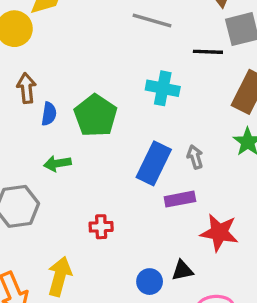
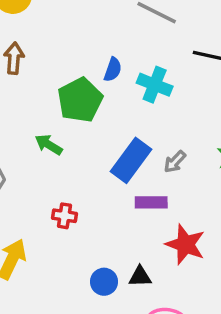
blue semicircle: (49, 114) -> (113, 70), moved
gray arrow: (195, 157) -> (175, 162), turned -130
green arrow: (57, 163) -> (49, 145), moved, turned 30

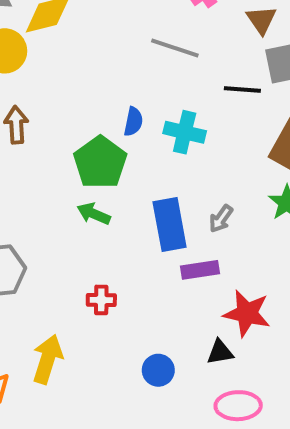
green arrow: (49, 145) -> (94, 214), moved
blue rectangle: (131, 160) -> (170, 225), turned -39
black triangle: (140, 276) -> (220, 352), moved

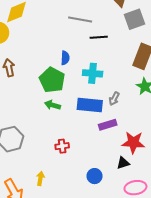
black line: (242, 90) -> (99, 37), moved
cyan cross: (185, 132) -> (93, 73), moved
blue rectangle: (170, 225) -> (90, 105), turned -65
yellow arrow: (48, 359) -> (40, 178), size x0.6

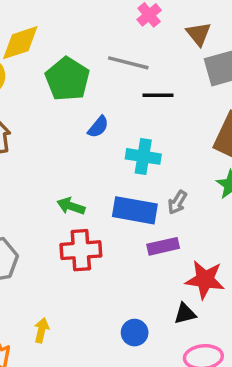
blue semicircle: (65, 58) -> (98, 127), turned 32
green pentagon: (52, 80) -> (67, 79), moved
red cross: (62, 146) -> (81, 250), moved, size x1.6

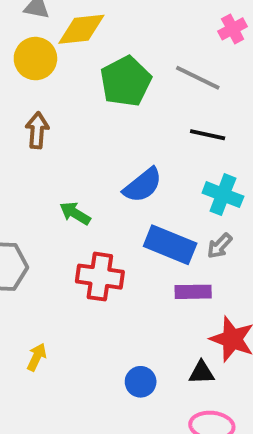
black line: (158, 95) -> (208, 135), moved
blue semicircle: (98, 127) -> (143, 185), moved, size x1.5
cyan cross: (143, 156) -> (223, 195), moved
green arrow: (71, 206) -> (75, 213), moved

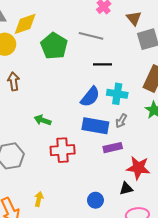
blue semicircle: (143, 185) -> (90, 97), moved

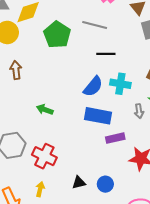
gray arrow: (121, 121) -> (139, 111), moved, turned -40
red cross: (63, 150) -> (44, 156), moved, turned 30
black triangle: (126, 189) -> (79, 183), moved
blue circle: (95, 200) -> (105, 184), moved

